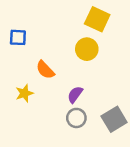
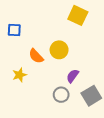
yellow circle: (87, 49) -> (59, 50), moved
purple semicircle: (75, 95) -> (73, 76), moved

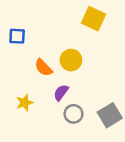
yellow star: (19, 75) -> (25, 103), moved
purple semicircle: (73, 76) -> (61, 93), moved

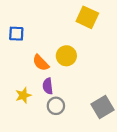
purple semicircle: (61, 93) -> (48, 86), moved, turned -42
gray circle: (73, 114) -> (56, 106), moved

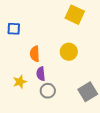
yellow circle: (66, 56) -> (69, 52), moved
orange semicircle: (41, 63) -> (35, 54), turned 42

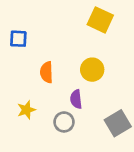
purple semicircle: (41, 74) -> (76, 99), moved

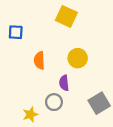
yellow square: (100, 20) -> (66, 16), moved
yellow star: (26, 110) -> (30, 114), moved

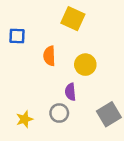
orange semicircle: (39, 60) -> (49, 56), moved
yellow star: (30, 114) -> (24, 119), moved

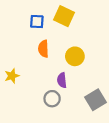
blue square: (17, 36) -> (37, 22), moved
yellow star: (24, 119) -> (12, 76), moved

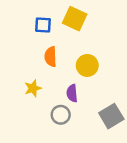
yellow star: (12, 76) -> (33, 88), moved

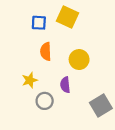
gray circle: (61, 115) -> (45, 101), moved

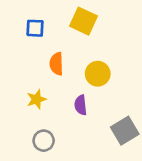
blue square: (39, 23) -> (35, 28), moved
gray circle: (45, 101) -> (44, 141), moved

